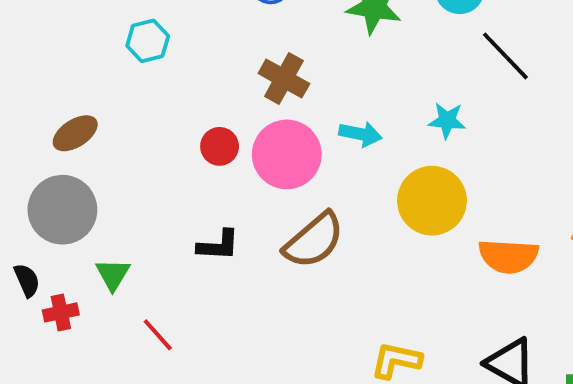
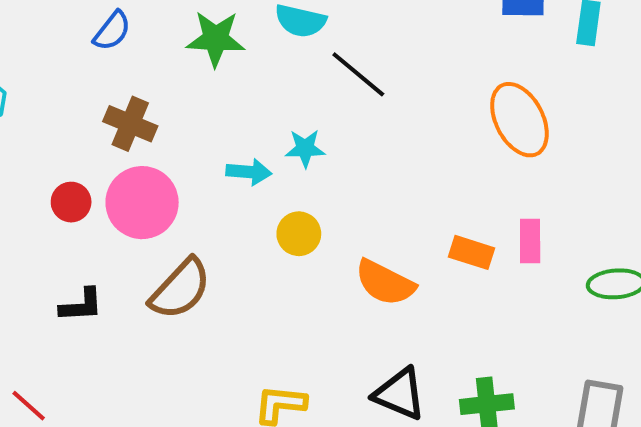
cyan arrow: (360, 134) -> (249, 172), moved
yellow circle: (432, 201) -> (299, 234), size x0.6
orange semicircle: (508, 256) -> (385, 283), turned 30

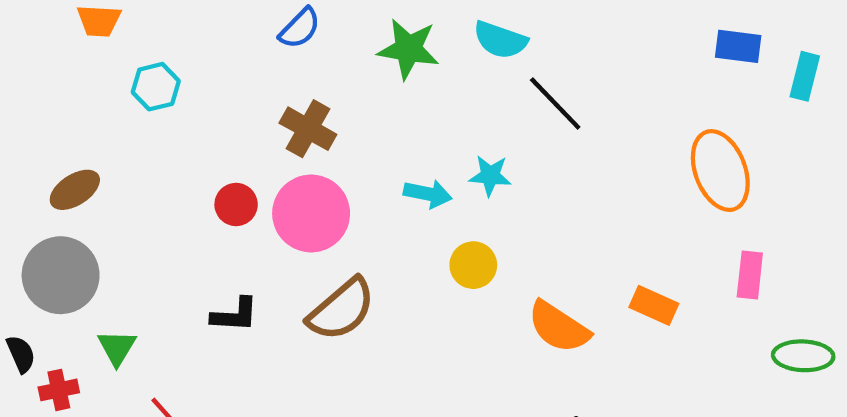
pink rectangle: (530, 241) -> (750, 275), moved

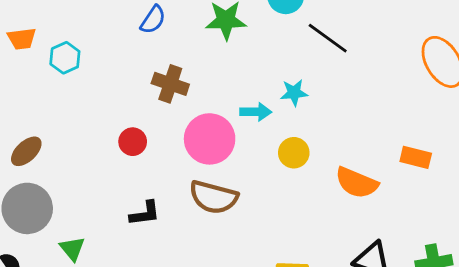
cyan hexagon: (156, 87) -> (65, 58), moved
pink circle: (311, 213) -> (210, 139), moved
brown semicircle: (341, 309) -> (213, 197), turned 66

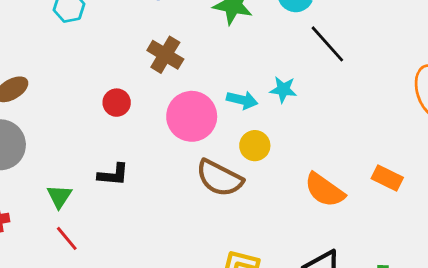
yellow circle: (294, 153) -> (255, 146), moved
brown semicircle: (213, 197) -> (219, 178), moved
green triangle: (72, 249) -> (59, 196), moved

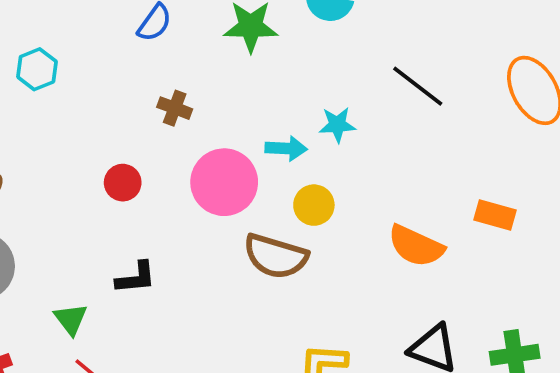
black line: (327, 44) -> (418, 86), moved
brown cross: (165, 55) -> (175, 108), size x0.7

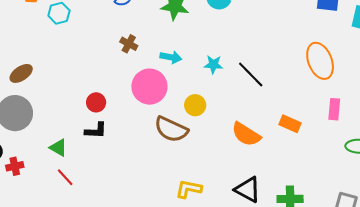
black line: (418, 86) -> (251, 74), moved
cyan arrow: (286, 148) -> (171, 57), moved
red circle: (123, 183) -> (96, 102), moved
green triangle: (71, 319) -> (58, 148), turned -30

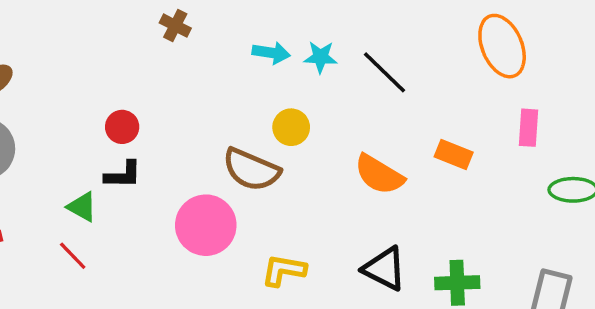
cyan arrow: (171, 57) -> (271, 53), moved
pink circle: (149, 87) -> (206, 225), moved
green triangle: (58, 148) -> (82, 207), moved

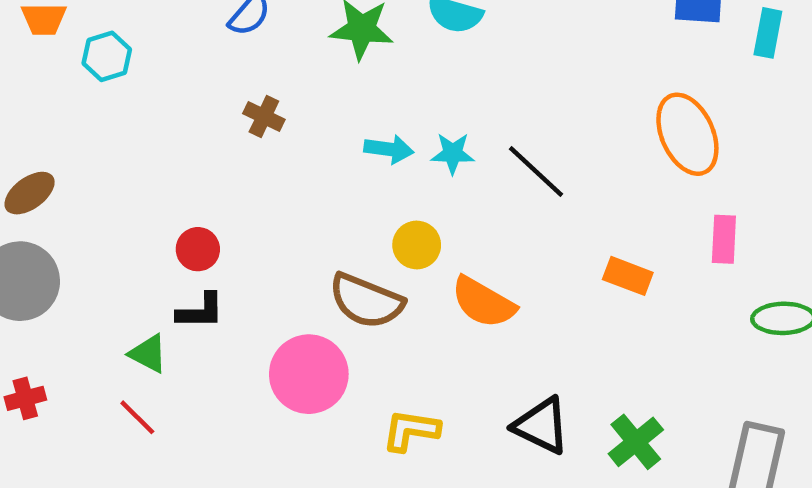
orange semicircle: (379, 175) -> (483, 302), moved
green cross: (457, 283) -> (636, 442), turned -36

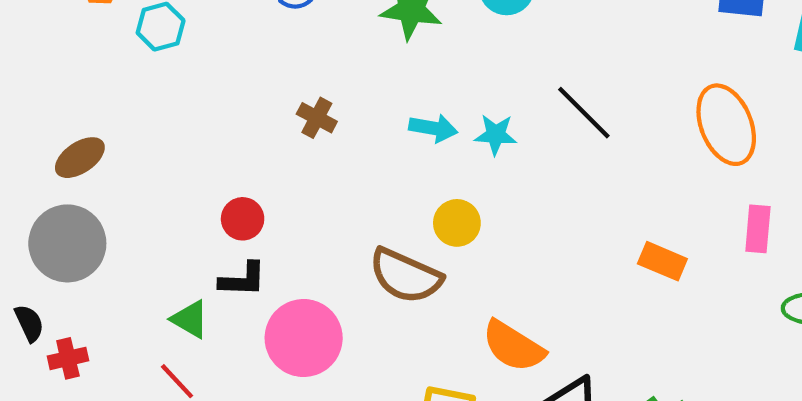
brown cross: (264, 116) -> (317, 118), moved
black line: (536, 171) -> (584, 113), moved
orange semicircle: (483, 302) -> (513, 346), moved
pink circle: (309, 374) -> (304, 338), moved

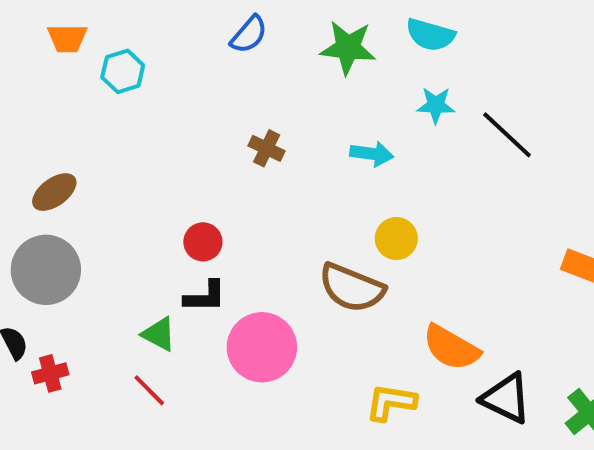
cyan star: (496, 135) -> (436, 105), moved

